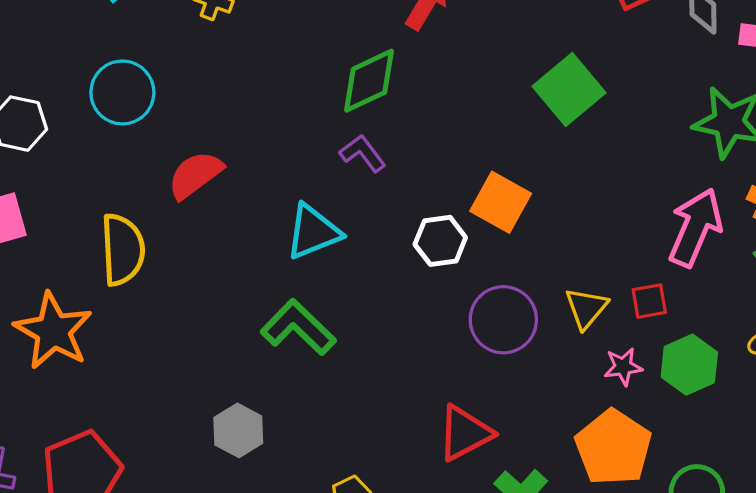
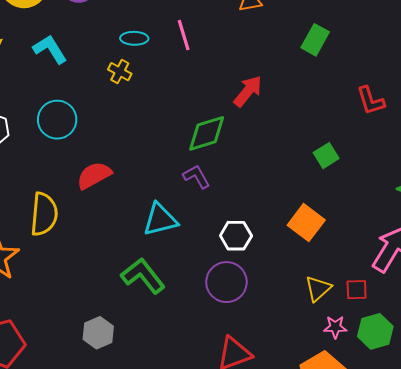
green square: (569, 89) -> (326, 156), size x0.6
orange square: (501, 202) -> (306, 223), moved
purple circle: (503, 320) -> (226, 282), moved

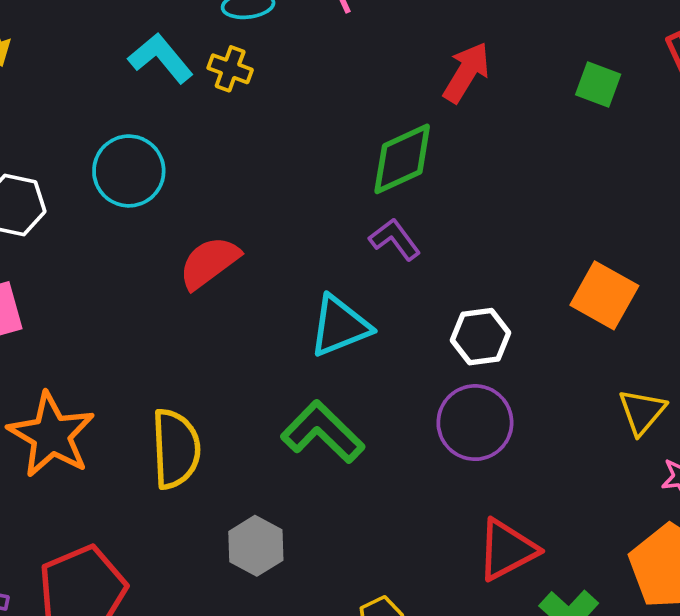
cyan L-shape: (50, 49) -> (161, 58), moved
green square: (326, 156) -> (598, 84), moved, turned -30
yellow semicircle: (44, 214) -> (176, 449), moved

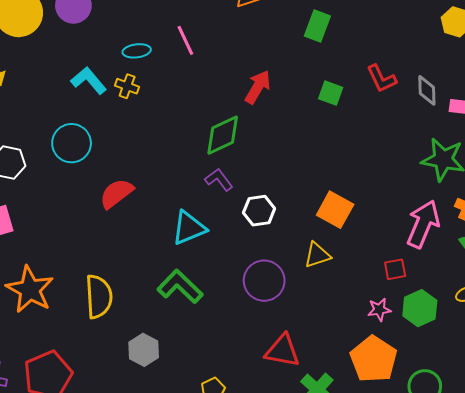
white hexagon: (481, 337) -> (259, 211), moved
yellow triangle: (642, 412) -> (317, 255), moved, turned 32
red triangle: (507, 550) -> (282, 351), turned 39

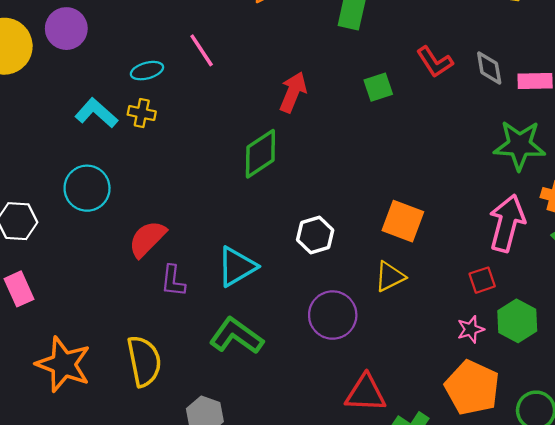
green square: (331, 93) -> (378, 87), turned -30
purple L-shape: (219, 180) -> (173, 281), moved, turned -128

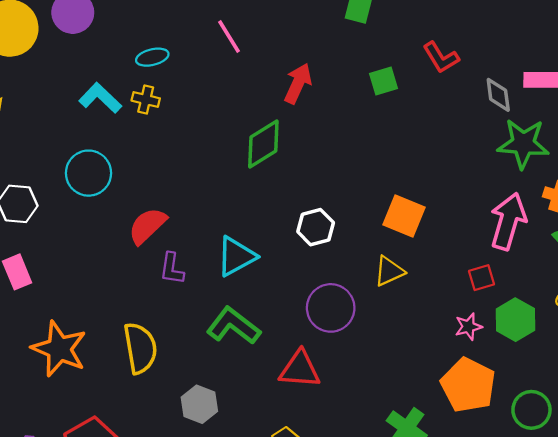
pink line: (202, 50) -> (229, 37), moved
gray diamond: (489, 68) -> (498, 95), moved
red triangle: (365, 393) -> (300, 369), moved

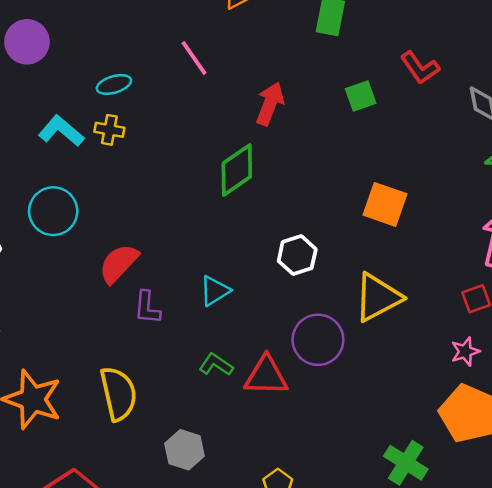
orange square: (404, 216) -> (385, 204), moved
cyan triangle: (236, 256) -> (215, 291), size x0.7
yellow triangle: (389, 271) -> (378, 297), size x1.5
green L-shape: (233, 326) -> (216, 365), size x0.6
red triangle: (300, 369) -> (266, 376), moved

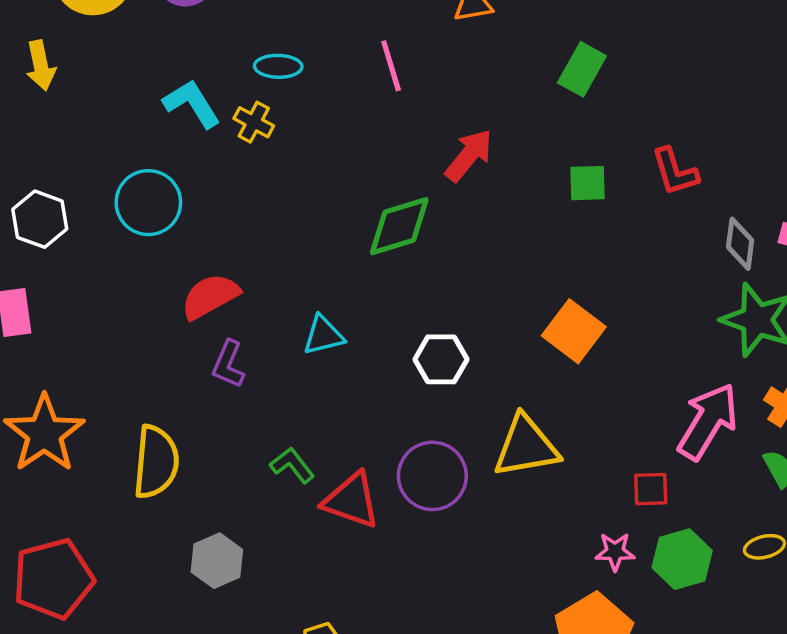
cyan triangle: (215, 291) -> (324, 335), moved

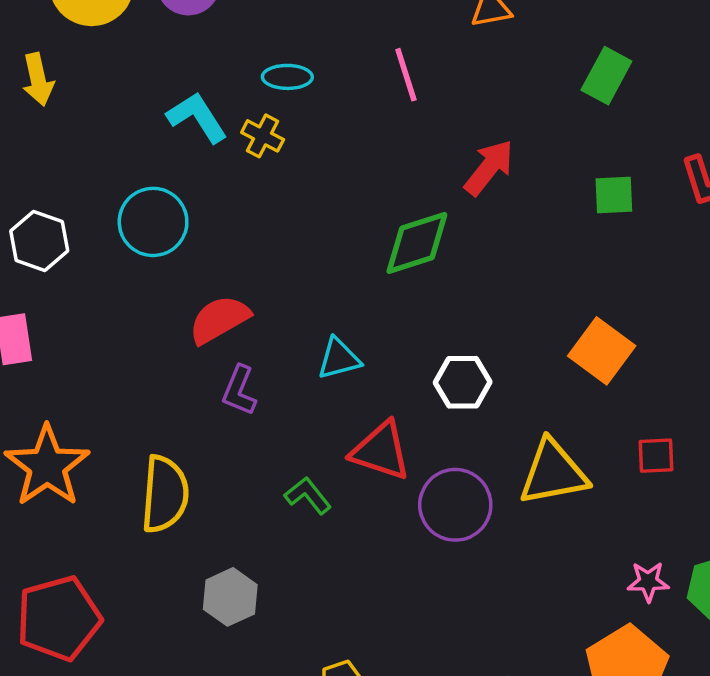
red square: (651, 489) -> (656, 456), moved
red triangle: (351, 500) -> (381, 451), moved

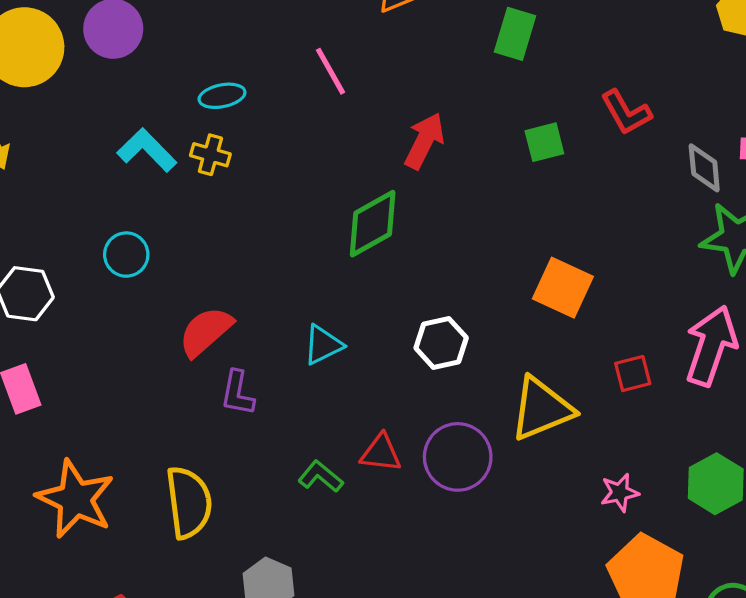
cyan circle: (153, 222) -> (126, 255), size x0.7
red triangle: (381, 451) -> (381, 453), moved, size x0.7
pink star: (648, 582) -> (620, 493), moved

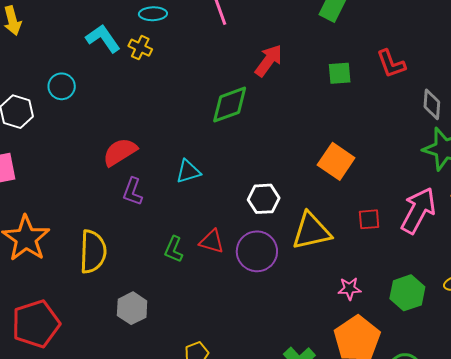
cyan circle: (126, 255) -> (62, 86), moved
white hexagon: (441, 343) -> (264, 199), moved
green L-shape: (321, 476) -> (174, 249), turned -116

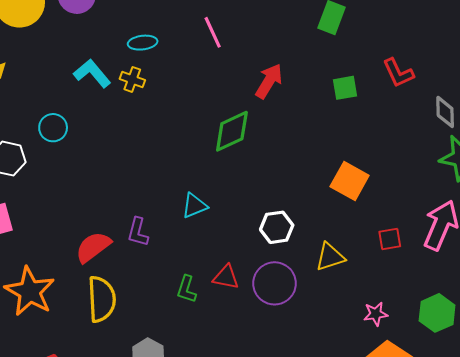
red semicircle: (120, 152) -> (93, 247), moved
yellow triangle: (311, 231) -> (330, 257), size x0.7

